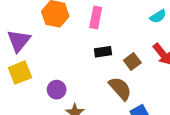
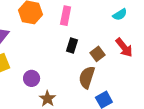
black rectangle: (103, 52) -> (72, 45), turned -64
brown semicircle: (120, 88) -> (87, 77), turned -120

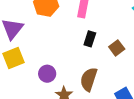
brown semicircle: (87, 77) -> (89, 79), moved

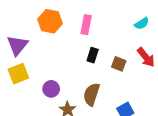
brown square: (117, 48) -> (119, 64), turned -32

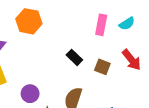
pink rectangle: (86, 25) -> (101, 25), moved
black rectangle: (93, 55) -> (74, 57), turned -64

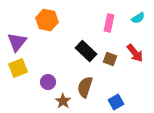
cyan semicircle: (127, 24) -> (138, 18), moved
black rectangle: (74, 57) -> (86, 51), size x1.5

